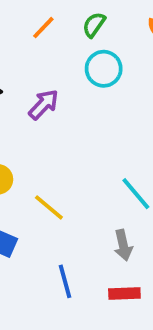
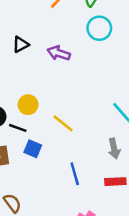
purple arrow: (44, 105) -> (59, 53), turned -115

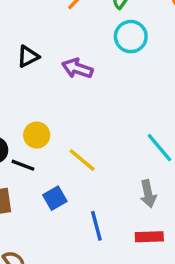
blue square: (33, 149) -> (55, 198), moved, turned 36

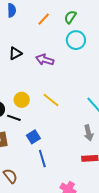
yellow line: (82, 160) -> (51, 100), moved
blue line: (96, 226) -> (42, 158), moved

